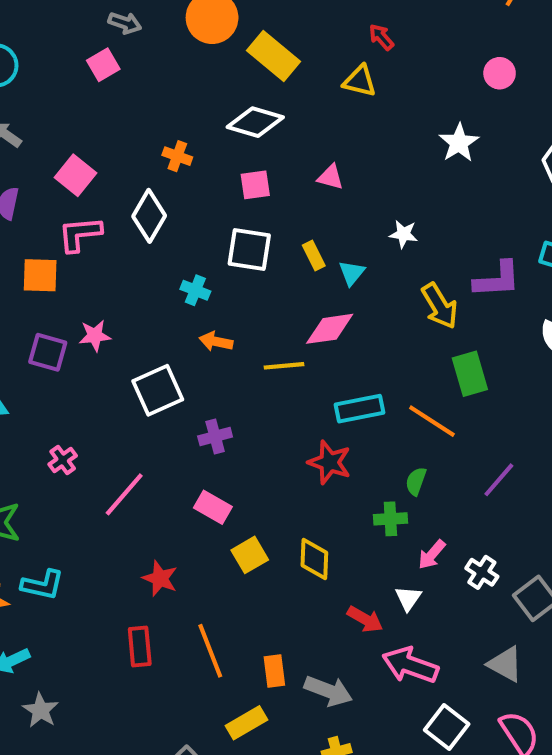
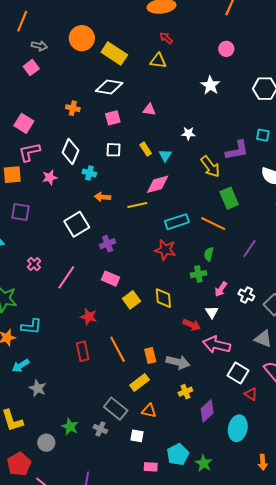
white diamond: (149, 216) -> (71, 152), moved
white square: (249, 249) -> (114, 150), size x0.7
pink star: (95, 336) -> (50, 177), moved

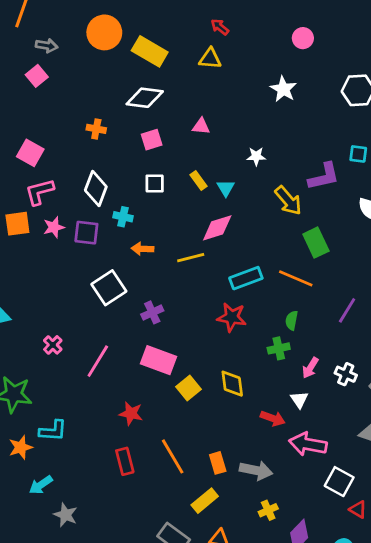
pink star: (50, 177) -> (54, 227), moved
purple square: (20, 212) -> (86, 233), moved
pink rectangle: (111, 279) -> (159, 360), size x1.4

